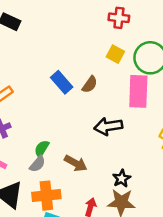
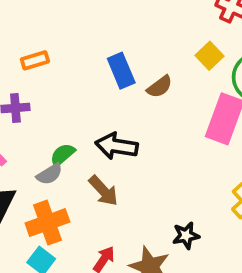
black arrow: (108, 126) -> (117, 146), moved
black star: (122, 178) -> (186, 235), moved
orange cross: (46, 196) -> (47, 223), turned -32

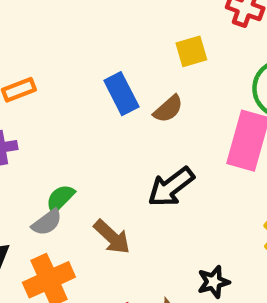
yellow square: (209, 56) -> (191, 51), moved, turned 32
black arrow: (117, 146) -> (171, 187), moved, turned -42

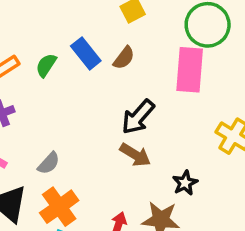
green semicircle: (60, 198) -> (46, 65), moved
brown arrow: (112, 237) -> (135, 155), moved

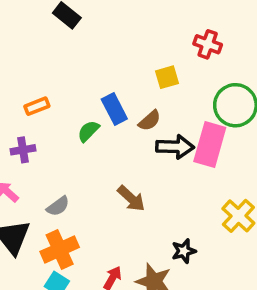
green semicircle: (46, 65) -> (88, 131), moved
black arrow: (138, 117) -> (175, 147), moved, turned -141
brown arrow: (135, 155) -> (131, 198), moved

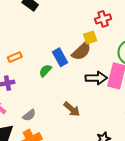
red cross: (208, 44) -> (103, 19), moved, turned -35
brown semicircle: (150, 121) -> (81, 51), moved, size x1.5

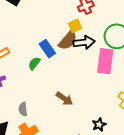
black arrow: (96, 78) -> (84, 42), moved
gray semicircle: (29, 115) -> (23, 109), turned 128

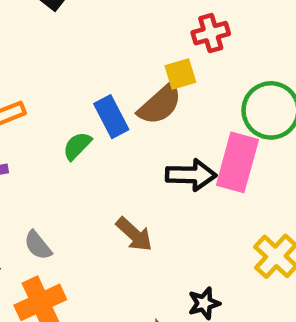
black arrow: (84, 42) -> (191, 175), moved
gray semicircle: (23, 109) -> (38, 245), turned -40

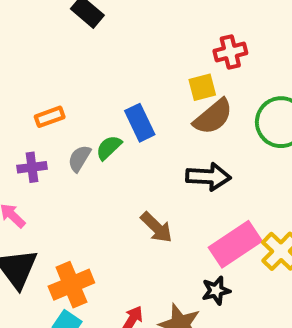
brown semicircle: (160, 104) -> (213, 117), moved
pink rectangle: (237, 162) -> (235, 244), moved, turned 39
gray semicircle: (38, 245) -> (79, 158), moved, turned 68

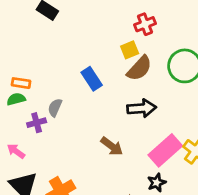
orange rectangle: (50, 117) -> (21, 83), moved, turned 36
green semicircle: (109, 148) -> (16, 99), moved, turned 36
purple cross: (32, 167) -> (37, 123), moved

